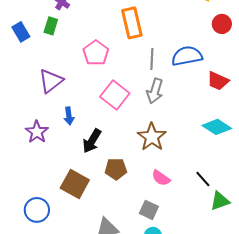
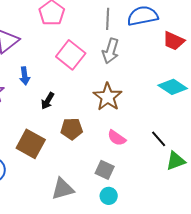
black arrow: (92, 141) -> (48, 101), size x0.7

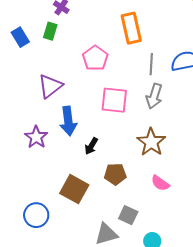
pink square: (71, 55) -> (114, 100), turned -32
blue arrow: (25, 76) -> (68, 121), size x1.6
gray square: (105, 170) -> (128, 215), moved

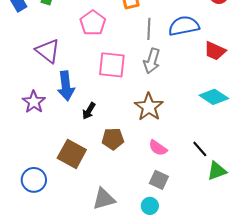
purple triangle: (50, 86) -> (48, 51), turned -44
gray square: (128, 215) -> (159, 180), moved

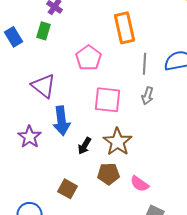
gray arrow: (152, 61) -> (148, 96), size x0.7
brown star: (149, 107) -> (118, 142), moved
pink semicircle: (158, 148) -> (140, 184), moved
brown square: (72, 154) -> (68, 189), size x0.7

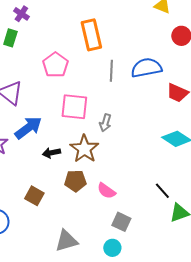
gray arrow: (148, 96) -> (105, 123), moved
blue arrow: (62, 121) -> (28, 128), turned -120
black arrow: (84, 146) -> (51, 153), turned 48

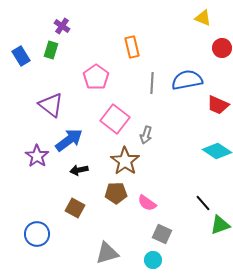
orange rectangle: (91, 35) -> (132, 47), size x0.7
pink square: (74, 107) -> (115, 119), turned 32
black arrow: (51, 153) -> (79, 170), moved

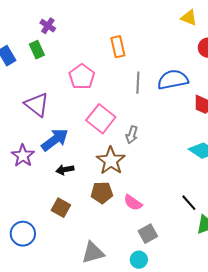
green rectangle: (51, 50) -> (37, 50), turned -42
gray square: (162, 234) -> (148, 234), turned 36

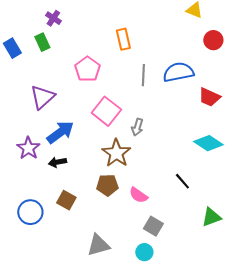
purple triangle: (37, 105) -> (42, 97), turned 40
black arrow: (65, 170) -> (57, 162), moved
black line: (189, 203) -> (182, 181), moved
blue circle: (23, 234) -> (30, 212), moved
gray square: (148, 234) -> (153, 226), turned -30

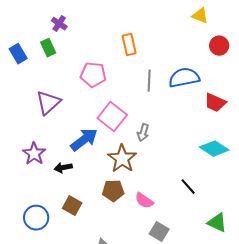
pink pentagon: (87, 69) -> (93, 75), turned -30
blue arrow: (60, 132) -> (84, 140), moved
green triangle: (211, 217) -> (217, 223), turned 45

